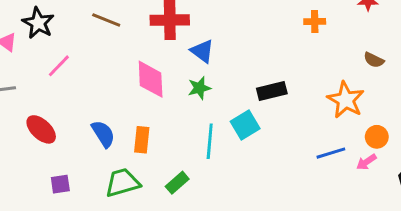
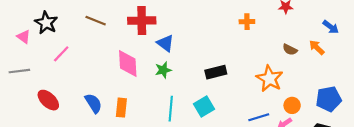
cyan square: (245, 125) -> (204, 106), moved

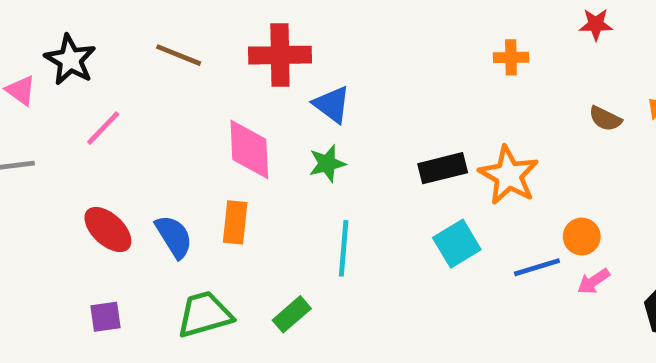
orange star: (270, 79) -> (509, 175), moved
red ellipse: (48, 100) -> (108, 229), moved
orange circle: (292, 105) -> (582, 237), moved
cyan square: (204, 106) -> (457, 244), moved
orange rectangle: (121, 108) -> (235, 222), moved

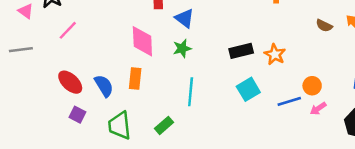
orange star: (509, 175) -> (275, 54), size x0.7
green trapezoid: (205, 314) -> (120, 125), turned -80
purple square: (106, 317) -> (77, 115), moved, turned 35

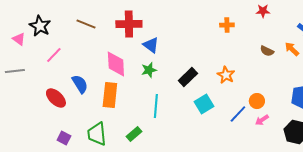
black rectangle: (241, 51) -> (188, 77), moved, turned -30
orange rectangle: (135, 79) -> (110, 95), size x1.4
blue semicircle: (104, 86) -> (80, 84), moved
blue line: (289, 101) -> (238, 114), turned -30
purple square: (77, 115) -> (64, 138), moved

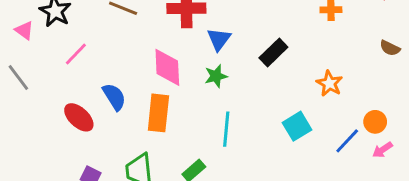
blue triangle: (151, 45) -> (219, 39), turned 30
gray line: (15, 71) -> (18, 78), turned 60
black rectangle: (188, 77) -> (273, 53), moved

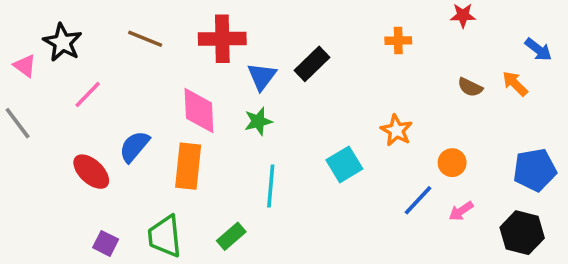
black rectangle: (273, 53) -> (312, 64), moved
blue semicircle: (114, 97) -> (134, 146), turned -108
orange circle: (375, 122) -> (452, 163), moved
cyan square: (297, 126) -> (344, 164), moved

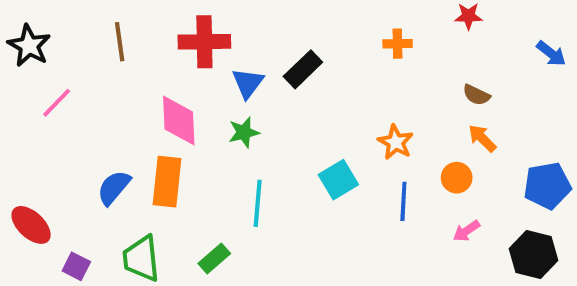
brown line: (145, 39) -> (120, 42), turned 60
orange arrow: (515, 84) -> (482, 138), moved
blue semicircle: (134, 146) -> (114, 188), moved
red ellipse: (91, 172) -> (31, 225), moved
blue line: (418, 200) -> (403, 201), moved, turned -40

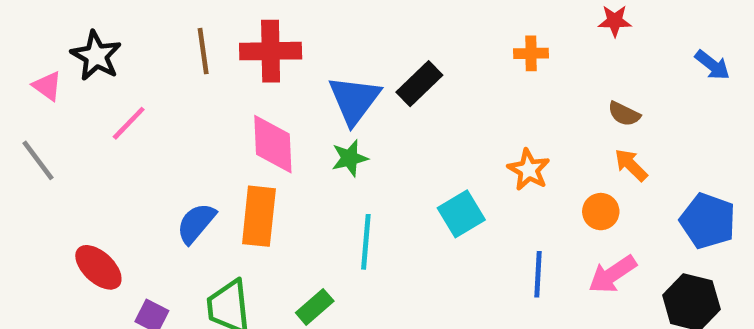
red cross: (204, 42) -> (271, 51), moved
blue triangle: (248, 83) -> (354, 100), size x1.4
blue pentagon: (547, 186) -> (708, 221), turned 30
blue line: (403, 201) -> (538, 274), moved
pink arrow: (466, 231) -> (612, 274), size x1.5

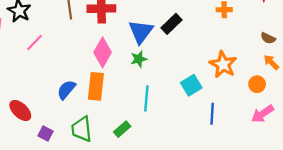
pink diamond: (273, 144) -> (103, 52), turned 32
orange star: (529, 170) -> (223, 64), size x1.4
blue line: (538, 274) -> (212, 114), moved

